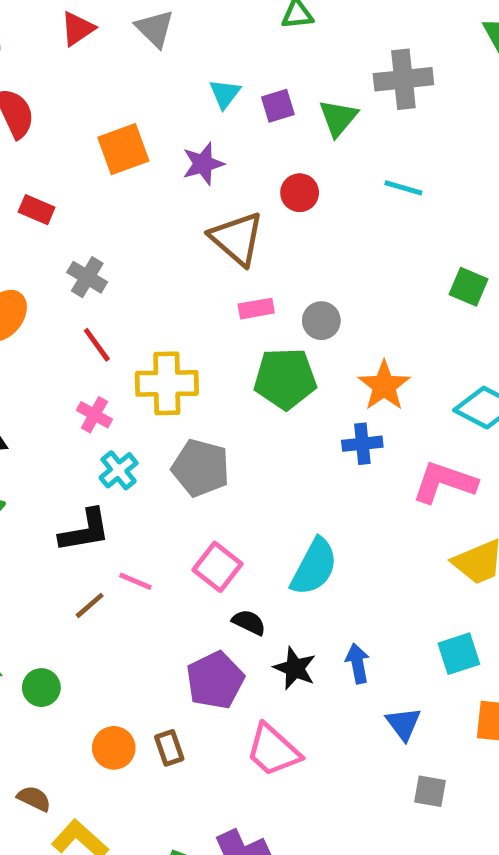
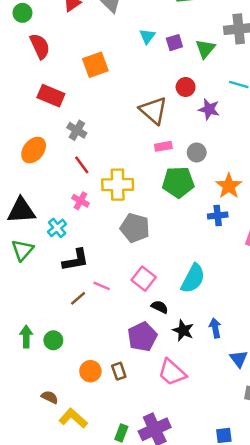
purple star: (203, 164) -> (209, 109), moved, turned 30
red rectangle: (37, 210) -> (51, 96), size x1.5
cyan cross: (119, 470) -> (57, 228), moved

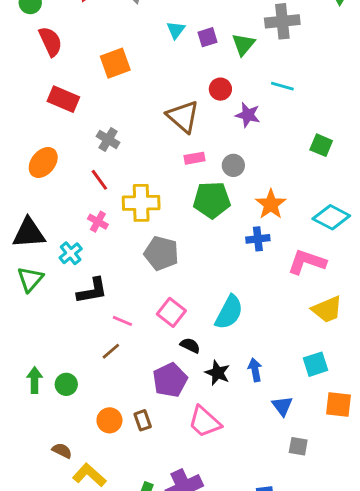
gray cross: (77, 130) -> (108, 139), moved
brown line: (78, 298) -> (111, 351), moved

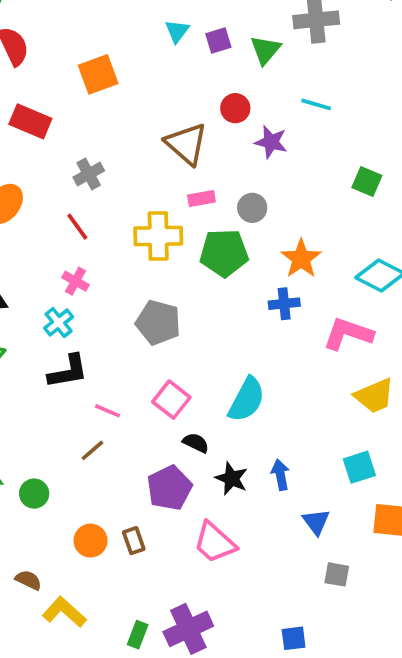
gray cross: (108, 139) -> (89, 174), turned 30
yellow cross: (141, 203) -> (158, 236), moved
cyan cross: (71, 253) -> (59, 322), moved

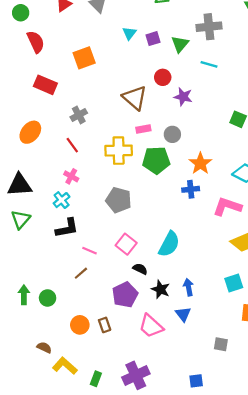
cyan line: (316, 104) -> (209, 64), moved
blue triangle: (316, 522) -> (183, 314), moved
green rectangle: (138, 635) -> (96, 379), moved

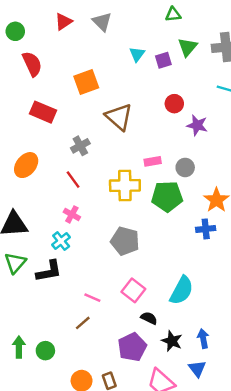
green triangle: (180, 44) -> (188, 47), moved
brown triangle: (135, 98) -> (119, 117), moved
black L-shape: (67, 228) -> (49, 271), moved

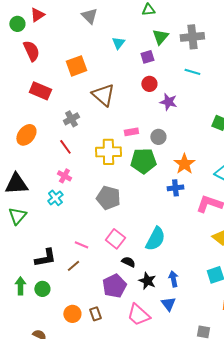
red triangle: (63, 22) -> (37, 15), moved
purple square: (163, 60) -> (147, 57), moved
black L-shape: (49, 271) -> (45, 258), moved

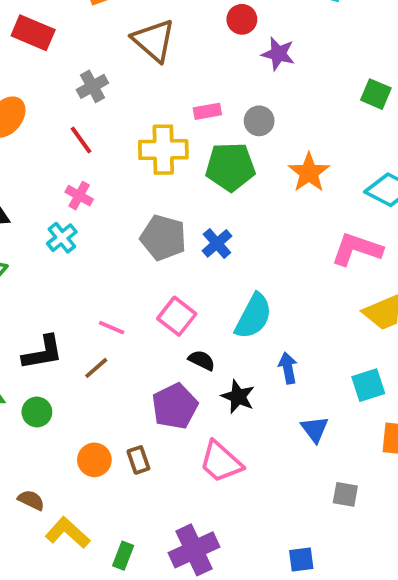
blue cross: (175, 188) -> (217, 243), moved, turned -35
blue arrow: (173, 279) -> (288, 368), moved
blue triangle: (168, 304) -> (315, 429), moved

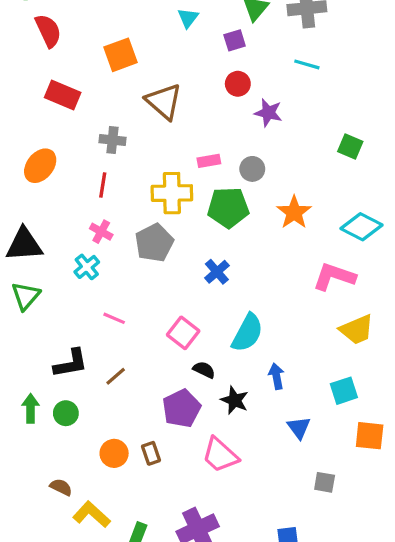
gray cross: (92, 86) -> (112, 140), turned 35
red line: (81, 140) -> (103, 185), turned 45
gray pentagon: (163, 238) -> (154, 243), moved, turned 30
pink line: (112, 328) -> (114, 318), moved

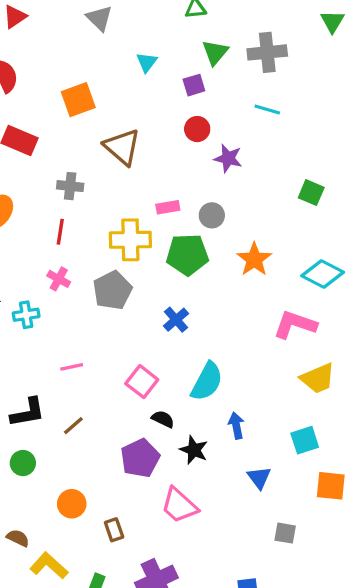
cyan cross: (87, 267) -> (26, 315), moved, turned 30
pink line: (114, 318) -> (72, 367), turned -35
brown rectangle: (151, 453) -> (114, 530), moved

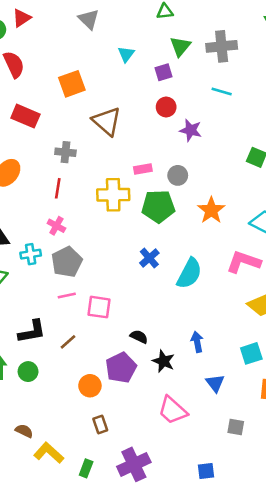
gray pentagon: (112, 290) -> (67, 262), moved
pink square: (142, 382) -> (99, 307), moved, turned -30
cyan semicircle: (207, 382) -> (189, 273), moved
orange circle: (72, 504) -> (90, 386), moved
pink trapezoid: (179, 505) -> (173, 410), moved

